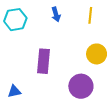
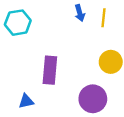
blue arrow: (56, 14) -> (80, 13), moved
blue triangle: (14, 91) -> (26, 101), moved

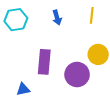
blue arrow: (80, 13) -> (57, 18), moved
purple circle: (93, 99) -> (77, 75), moved

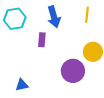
blue arrow: (57, 18) -> (54, 17), size x1.5
purple rectangle: (44, 62) -> (42, 40), moved, size x0.6

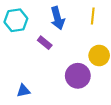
purple rectangle: (42, 40) -> (45, 43), turned -56

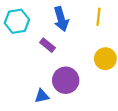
purple circle: (78, 76) -> (66, 80), moved
blue triangle: (23, 91) -> (42, 96), moved

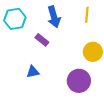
purple circle: (66, 80) -> (79, 81), moved
blue triangle: (42, 96) -> (33, 72), moved

